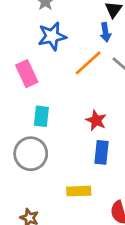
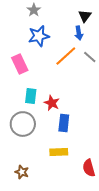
red star: (96, 120) -> (52, 103), moved
blue rectangle: (101, 152) -> (64, 123), moved

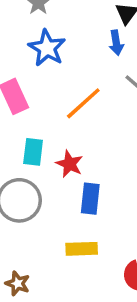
blue star: (39, 36) -> (47, 48), turned -30
orange line: (66, 56) -> (83, 103), moved

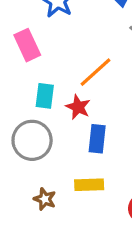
orange line: (83, 103) -> (96, 72), moved
brown star: (18, 283) -> (45, 199), moved

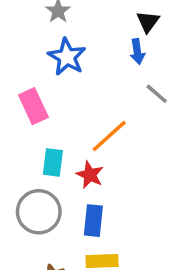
blue rectangle: (97, 139) -> (93, 221), moved

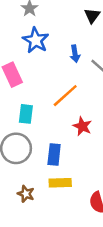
blue arrow: (137, 52) -> (75, 54), moved
red star: (90, 175) -> (82, 126), moved

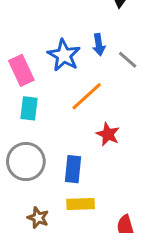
blue star: (36, 40) -> (64, 55), moved
cyan rectangle: (26, 114) -> (29, 108), moved

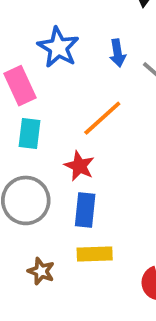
blue star: (64, 55) -> (58, 47), moved
red star: (108, 134) -> (79, 166), moved

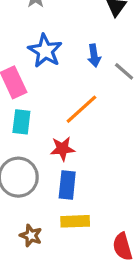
red star: (79, 166) -> (62, 149), turned -30

